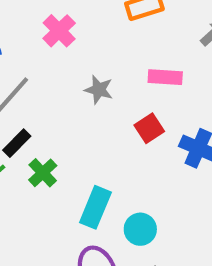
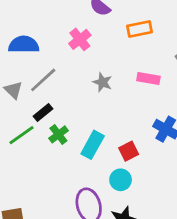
red square: (149, 128) -> (129, 151), moved
cyan rectangle: (95, 207) -> (93, 145), moved

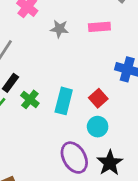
gray star: (102, 82) -> (59, 29), moved

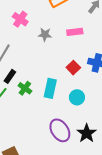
red square: (98, 98) -> (73, 68), moved
cyan circle: (98, 127) -> (77, 97), moved

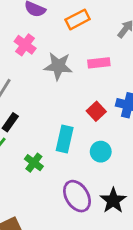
gray star: (45, 35) -> (58, 66), size x1.5
green cross: (25, 88) -> (34, 163), moved

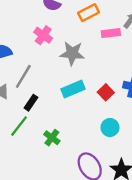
pink rectangle: (99, 63) -> (111, 33), moved
cyan rectangle: (65, 139) -> (73, 89), moved, turned 55

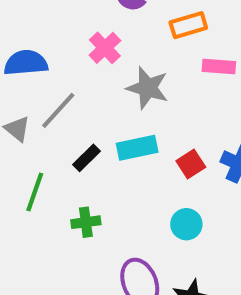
black rectangle: (31, 103) -> (86, 158), moved
green line: (19, 126) -> (35, 192), turned -30
green cross: (52, 138) -> (86, 222), turned 35

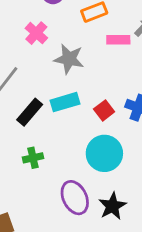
black rectangle: (86, 158) -> (30, 112), size x1.4
cyan circle: (186, 224) -> (104, 153), size x1.6

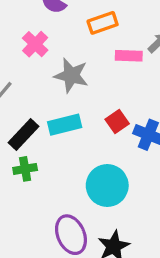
red square: (104, 110) -> (117, 121), moved
green cross: (33, 158) -> (25, 169), moved

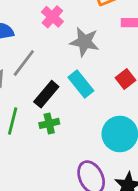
cyan rectangle: (65, 125) -> (81, 84), turned 68

